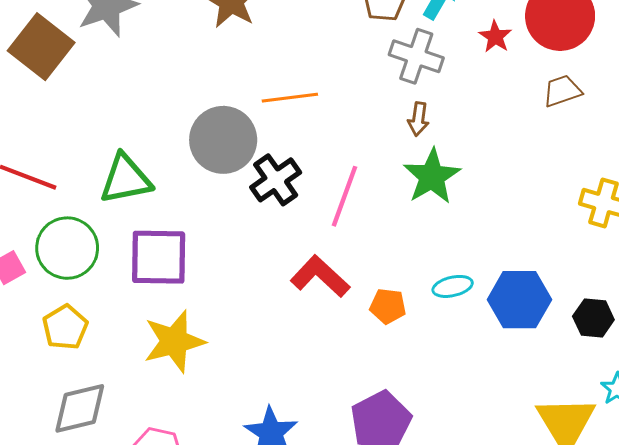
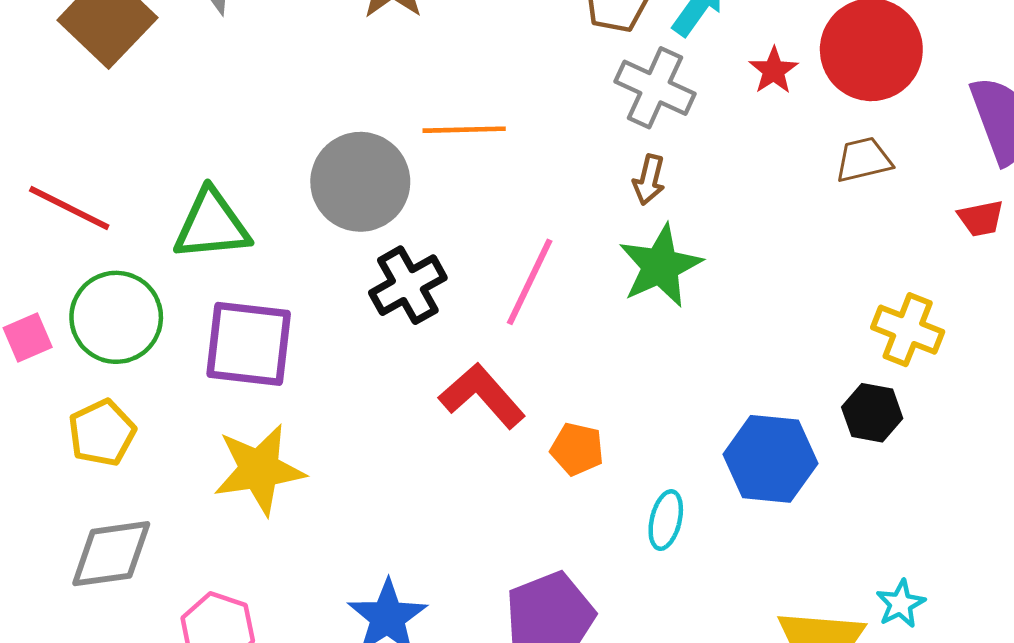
black cross: (276, 180) -> (408, 285), moved
cyan ellipse: (453, 286) -> (666, 520), moved, turned -69
black hexagon: (593, 318) -> (872, 413), moved

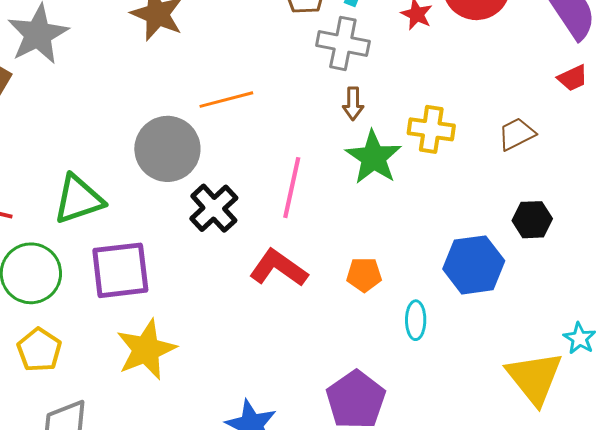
brown trapezoid: (864, 160) -> (517, 134), moved
yellow cross: (908, 330) -> (431, 129), moved
orange pentagon: (577, 449) -> (364, 275), moved

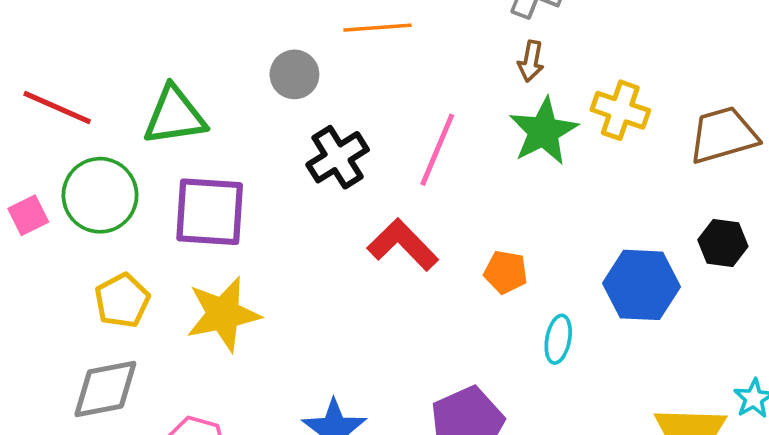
brown trapezoid: (517, 134) -> (723, 135), size x1.5
gray circle: (167, 149) -> (294, 74), size x0.6
yellow pentagon: (39, 350) -> (122, 301), moved

